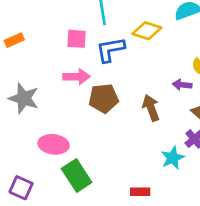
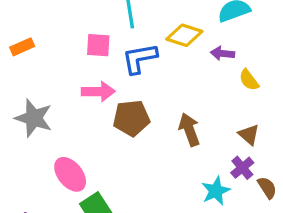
purple arrow: (182, 85) -> (222, 53), moved
pink ellipse: (54, 144) -> (70, 174), turned 44

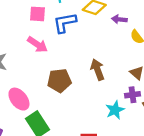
pink arrow: (98, 92) -> (37, 44), turned 35
brown pentagon: (131, 118) -> (59, 81), moved
purple cross: (242, 168) -> (132, 95), turned 32

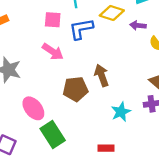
brown arrow: (98, 70) -> (102, 75), moved
cyan star: (115, 110) -> (121, 112), moved

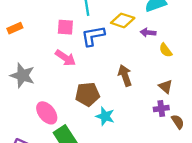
brown arrow: (102, 75) -> (125, 75), moved
cyan star: (121, 112) -> (105, 116), moved, turned -30

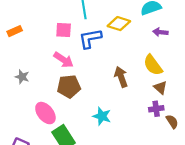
purple arrow: (148, 33) -> (160, 32), moved
yellow semicircle: (166, 50) -> (153, 65), moved, size x1.5
gray star: (23, 75) -> (22, 77), size x0.6
brown pentagon: (87, 94) -> (69, 86), moved

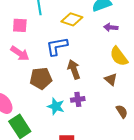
blue L-shape: (90, 39) -> (57, 46), moved
yellow semicircle: (153, 65) -> (119, 56), moved
brown pentagon: (69, 86) -> (41, 78), moved
purple cross: (156, 109) -> (78, 99), moved

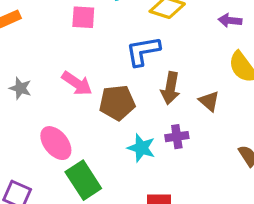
pink arrow: (20, 53) -> (77, 83), moved
brown arrow: (74, 69) -> (170, 88), turned -150
brown triangle: (111, 79) -> (209, 101), moved

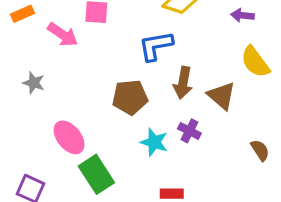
pink arrow: (77, 83) -> (63, 35), moved
brown triangle: (209, 101) -> (222, 96), size x1.4
purple cross: (177, 137) -> (189, 131), turned 35

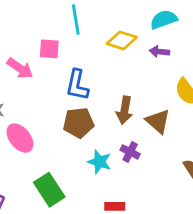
purple arrow: (242, 15) -> (159, 52), moved
blue L-shape: (156, 46) -> (77, 85), moved, turned -68
pink ellipse: (69, 137) -> (20, 138), moved

